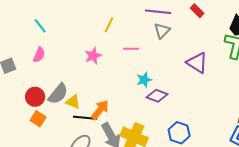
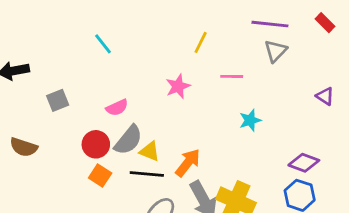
pink semicircle: (39, 55) -> (117, 108), moved, turned 42
purple triangle: (197, 63) -> (325, 96), size x0.6
purple diamond: (157, 96) -> (304, 163), moved
black line: (85, 118) -> (147, 174), moved

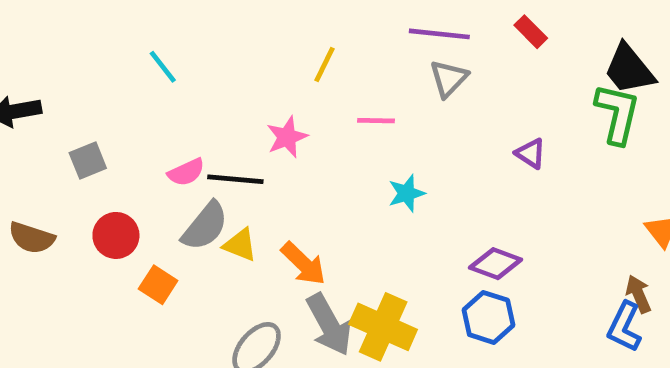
red circle: (96, 144) -> (116, 235), moved
orange arrow: (188, 163) -> (303, 264), turned 96
black line: (147, 174) -> (235, 179), moved

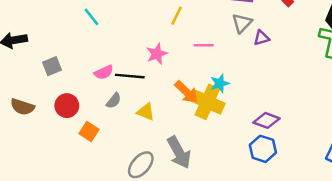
purple triangle: (531, 153) -> (262, 38), moved, turned -49
gray semicircle: (205, 226) -> (114, 101), size x0.6
yellow triangle: (240, 245) -> (146, 112), moved
orange arrow: (303, 264) -> (186, 92), moved
yellow cross: (383, 327) -> (207, 102), moved

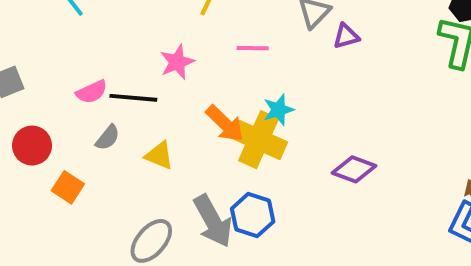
blue hexagon: (263, 149) -> (253, 215), moved

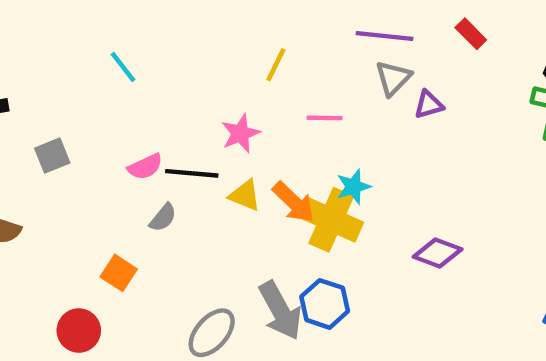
red circle: (32, 146) -> (79, 331), moved
yellow triangle: (159, 155) -> (245, 195), moved

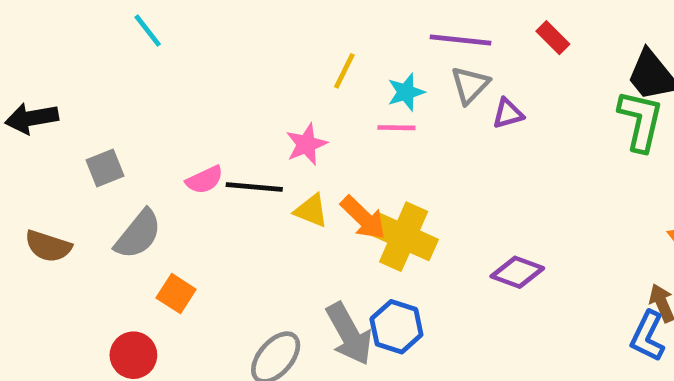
cyan line: (123, 67) -> (148, 31), moved
cyan star: (353, 187) -> (406, 92), moved
gray semicircle: (163, 218) -> (138, 234), moved, size x1.6

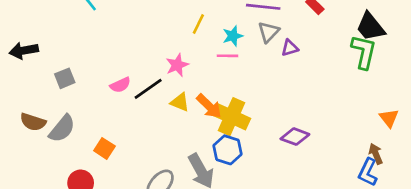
black line: (254, 187) -> (148, 89), turned -40
gray semicircle: (138, 234) -> (62, 129), moved
blue hexagon: (396, 327) -> (227, 150), moved

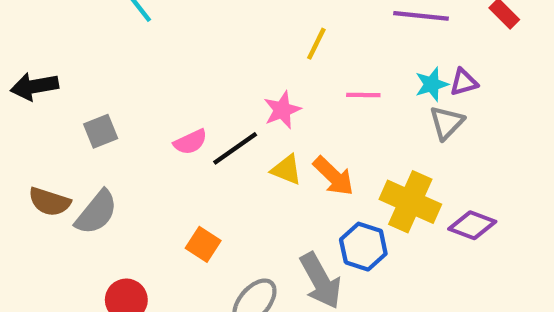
gray triangle: (269, 32) -> (447, 123), moved
cyan star: (233, 36) -> (432, 84), moved
yellow cross: (231, 117) -> (410, 202), moved
orange square: (104, 148) -> (203, 244), moved

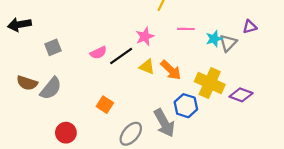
purple triangle: (464, 82) -> (250, 27), moved
cyan star: (432, 84) -> (214, 39), moved

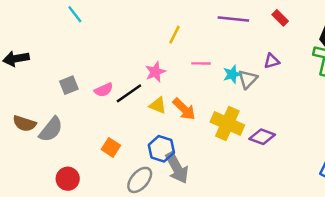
gray square: (53, 47) -> (69, 85), moved
blue hexagon: (186, 106) -> (161, 149), moved

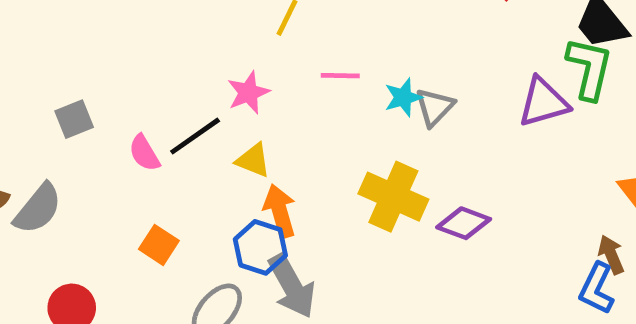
purple triangle: (272, 61) -> (543, 102), moved, size x1.6
pink semicircle: (104, 90) -> (144, 153), moved, turned 84
orange arrow: (184, 109) -> (280, 211), moved, turned -150

